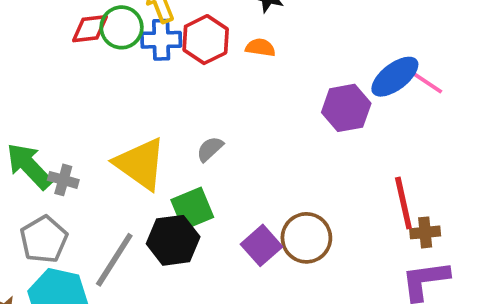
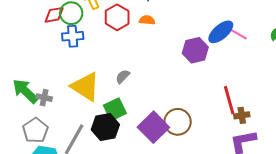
blue cross: (161, 40) -> (73, 36), moved
purple square: (261, 245) -> (153, 127), size x1.4

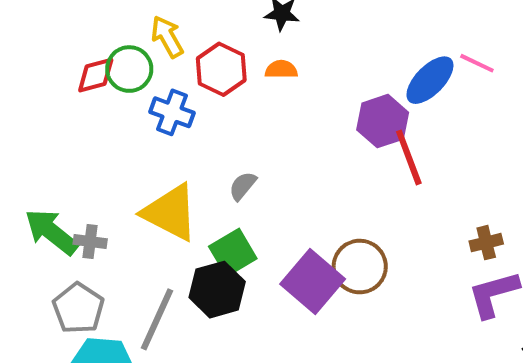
pink line: (239, 34) -> (477, 63), moved
blue cross: (73, 36) -> (172, 112), moved, turned 30
red line: (229, 100) -> (409, 157), moved

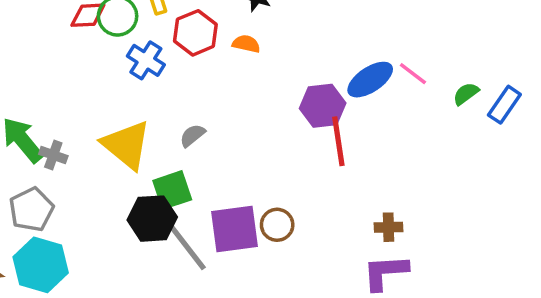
brown circle: (360, 267) -> (277, 225), size x0.7
purple square: (313, 282) -> (235, 229), turned 30
gray line: (157, 319) -> (187, 246), moved, turned -74

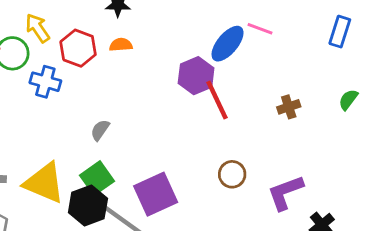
green semicircle: (466, 94) -> (348, 100), moved
yellow triangle: (126, 145) -> (44, 183), moved
brown circle: (277, 225) -> (232, 174), moved
brown cross: (389, 227) -> (289, 107), moved

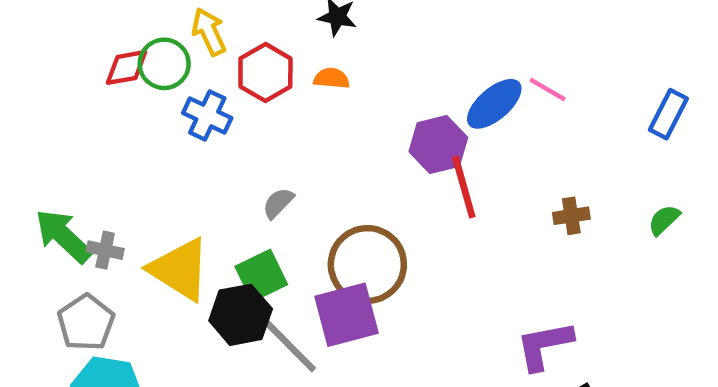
brown circle: (232, 174) -> (367, 264), moved, size x1.8

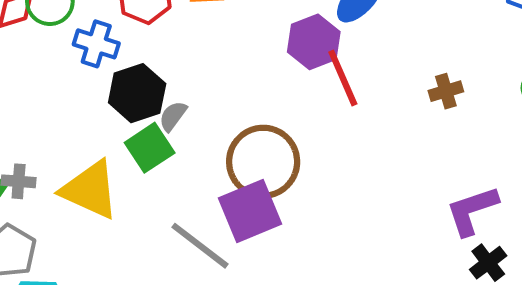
green square: (261, 275) -> (150, 148), moved
black hexagon: (241, 315) -> (137, 93), moved
purple L-shape: (544, 345) -> (472, 211), moved

